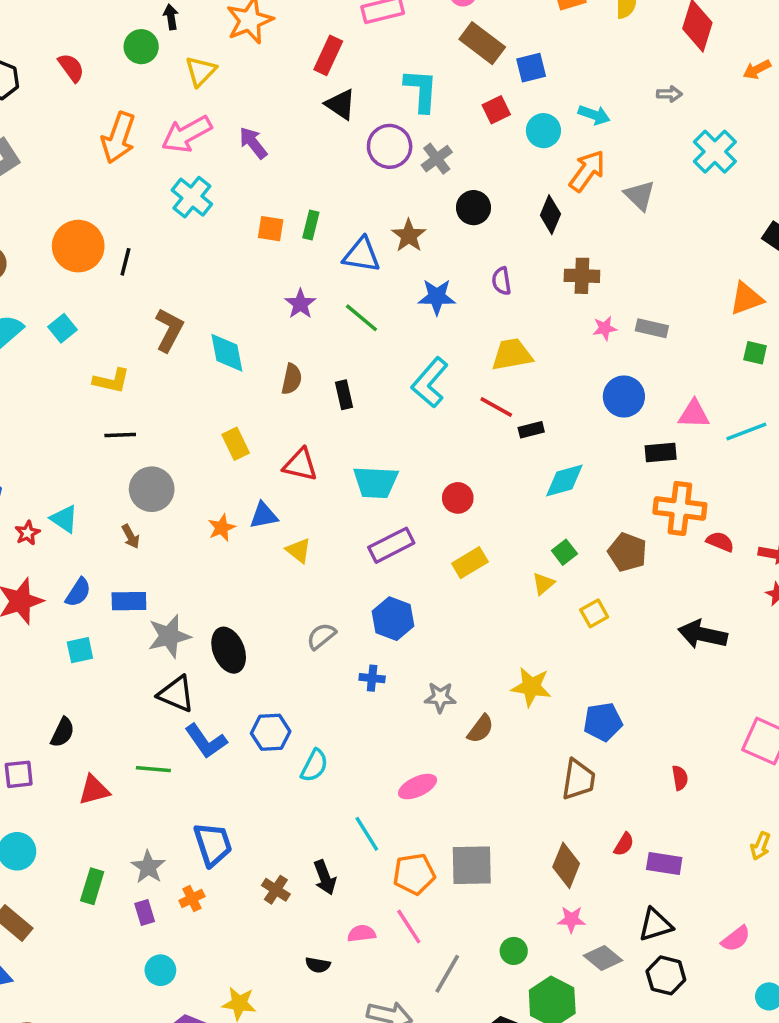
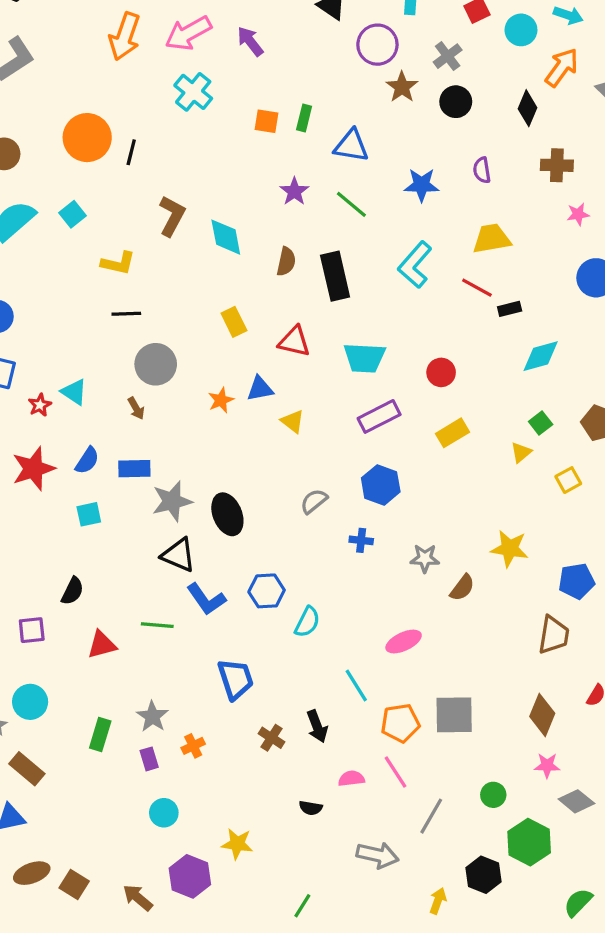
gray cross: (437, 159) -> (448, 56), moved
brown star: (409, 236) -> (402, 87), moved
black rectangle: (344, 395) -> (335, 276), size x1.8
blue trapezoid: (213, 844) -> (236, 679), moved

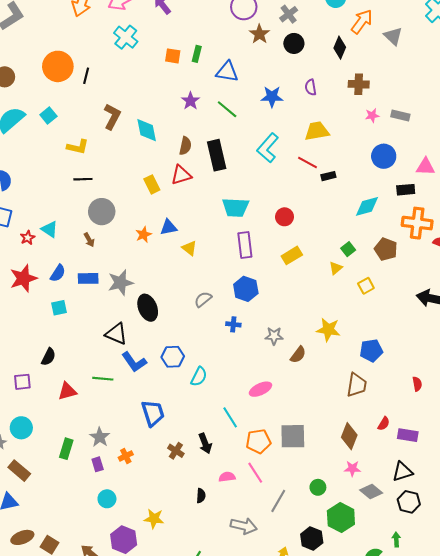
red triangle: (294, 341) -> (181, 175), moved, turned -30
cyan diamond: (541, 356) -> (367, 206), moved
purple rectangle: (379, 416) -> (245, 245), turned -70
gray star: (172, 501) -> (121, 283), moved
black semicircle: (311, 808) -> (201, 496), turned -96

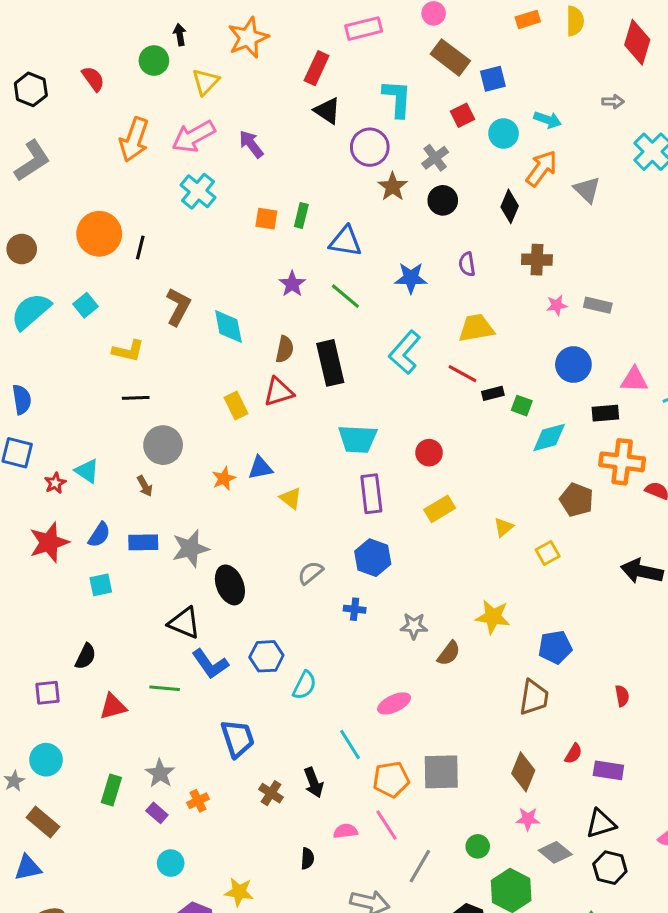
green square: (348, 249) -> (522, 406), moved, turned -32
purple rectangle: (98, 464) -> (157, 813), turned -32

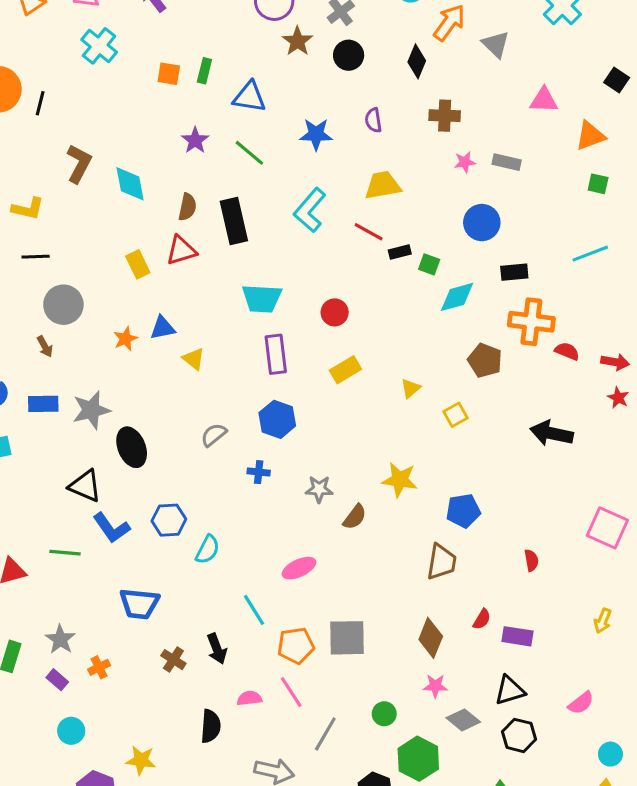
pink triangle: (634, 380) -> (544, 100), moved
blue trapezoid: (238, 738) -> (139, 604), turned 114
black semicircle: (307, 859) -> (211, 726), size x1.5

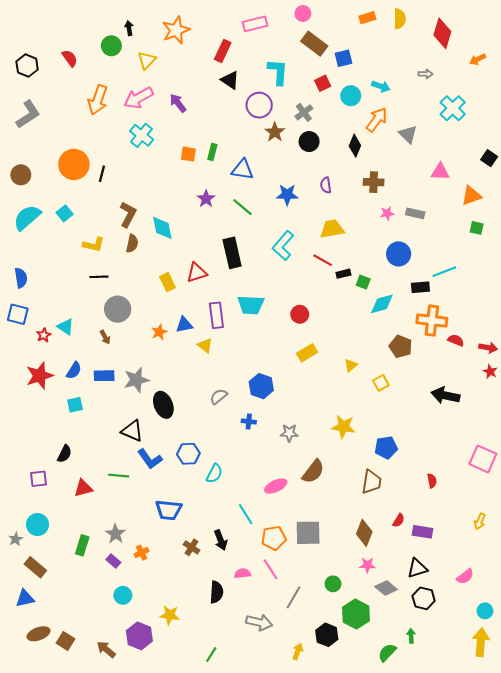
brown semicircle: (187, 207) -> (132, 244), moved
cyan line: (590, 254) -> (444, 272), moved
purple rectangle: (276, 354) -> (216, 315), moved
brown semicircle: (355, 517) -> (313, 471), moved, size x1.4

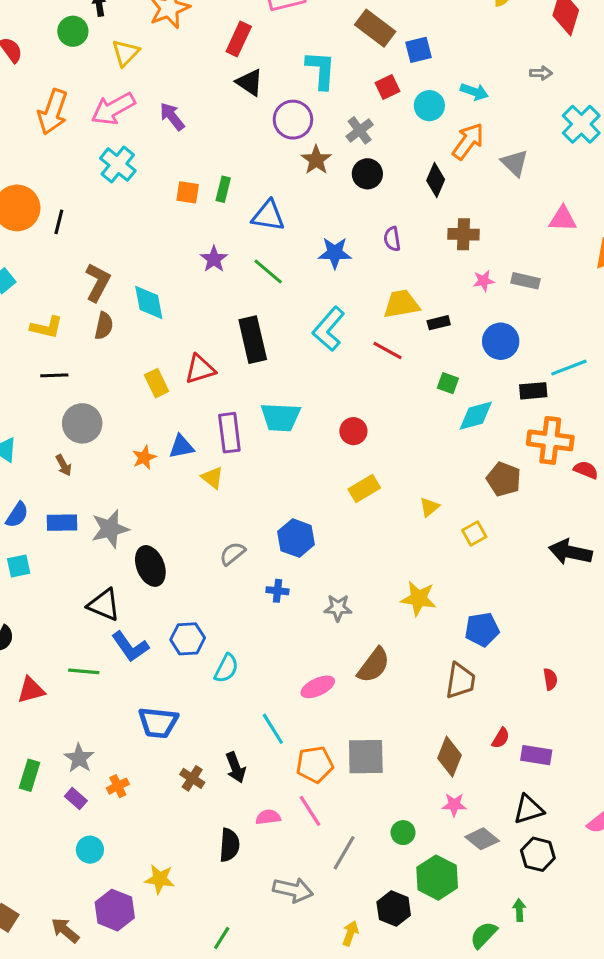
black rectangle: (343, 274) -> (439, 323), moved

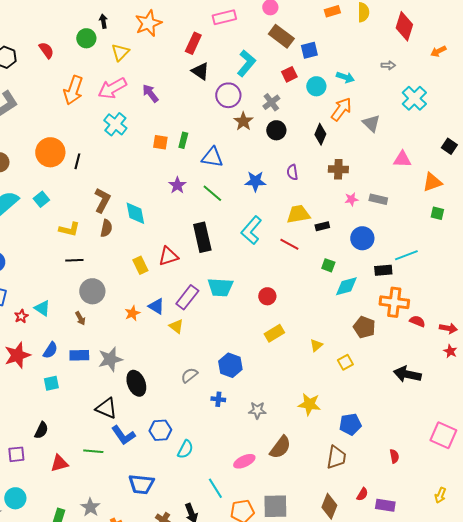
cyan L-shape: (321, 70) -> (246, 63), turned 36
purple rectangle: (229, 433) -> (187, 297), turned 45
blue triangle: (181, 447) -> (156, 306), turned 42

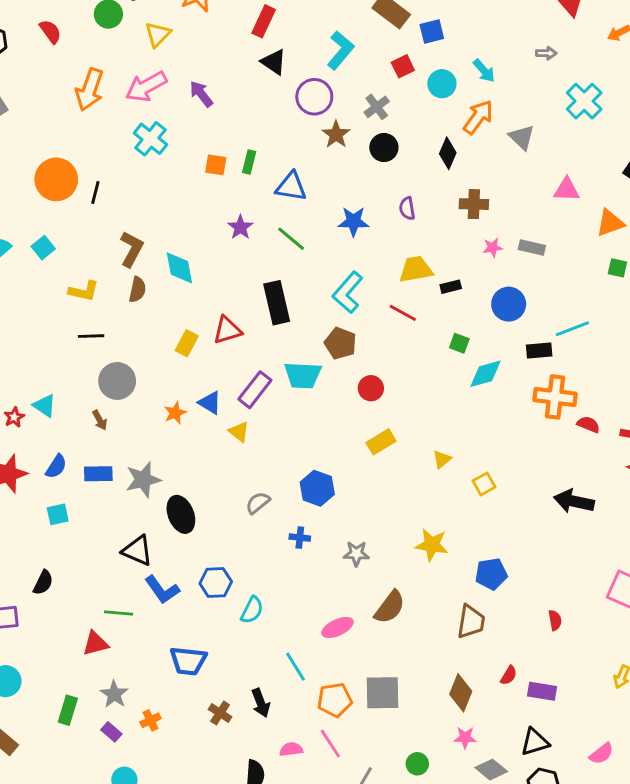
cyan arrow: (345, 77) -> (484, 71), turned 30
yellow rectangle: (140, 265) -> (187, 343), turned 54
brown pentagon: (364, 327) -> (340, 343), moved
red triangle: (59, 463) -> (95, 643), moved

